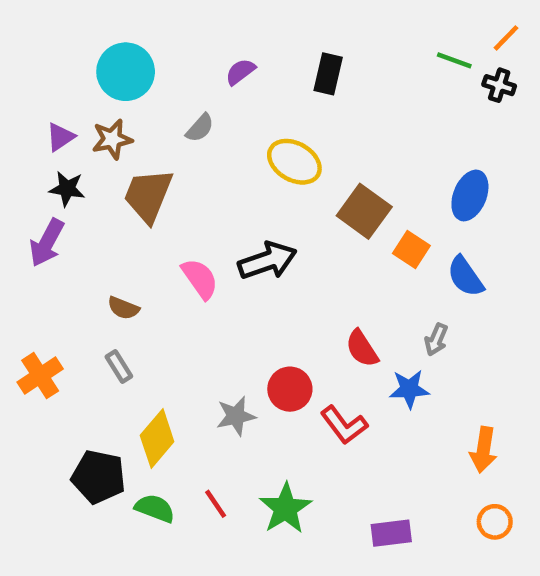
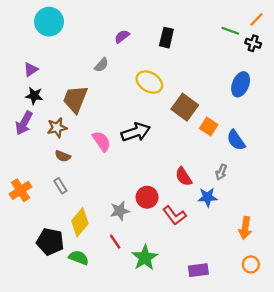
cyan circle: (126, 72) -> (49, 22), moved
brown star: (112, 139) -> (57, 128), moved
blue ellipse: (470, 195) -> (241, 84), moved
red line: (216, 504) -> (115, 242), moved

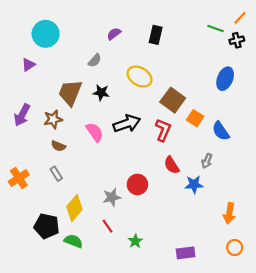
cyan circle: (49, 22) -> (46, 34), moved
black cross: (253, 43) -> (237, 40), turned -32
black star: (34, 96) -> (101, 93), moved
red L-shape: (174, 215) -> (163, 130), moved, turned -120
green star: (145, 258) -> (135, 241), size x0.6

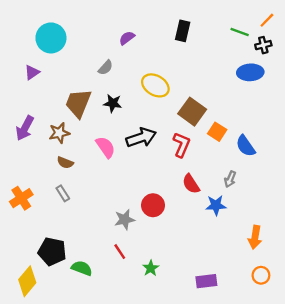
black rectangle: (156, 35) -> (183, 31), moved
blue ellipse: (225, 79) -> (250, 72), moved, turned 65
yellow diamond: (74, 208) -> (27, 281), moved

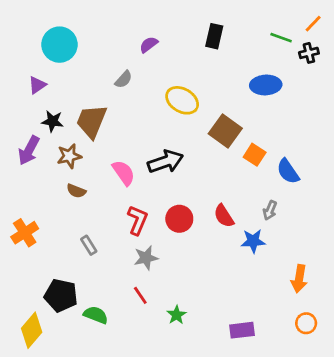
blue ellipse: (250, 72) -> (266, 85), moved
black star: (113, 103) -> (53, 121), moved
red L-shape: (181, 145) -> (138, 220), moved
gray rectangle: (63, 193) -> (89, 245), moved
red circle: (153, 205) -> (179, 219), moved

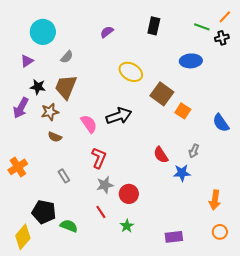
gray semicircle: (124, 79) -> (67, 57), moved
blue semicircle: (288, 171) -> (221, 123), moved
red circle: (179, 219) -> (129, 194), moved

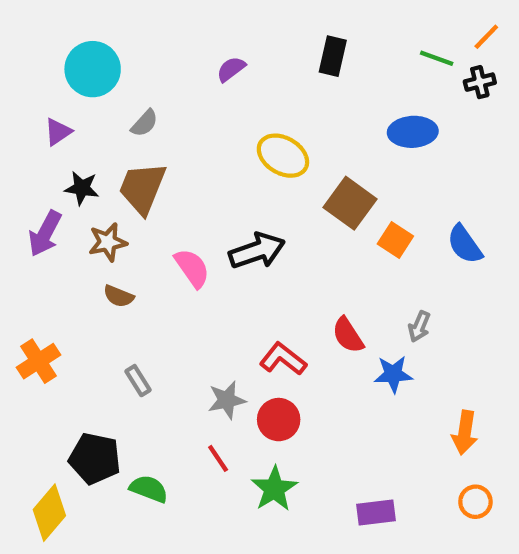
blue semicircle: (221, 123) -> (465, 244), moved
red L-shape: (99, 158) -> (283, 359), moved, turned -75
green star: (127, 226) -> (274, 489), size x1.5

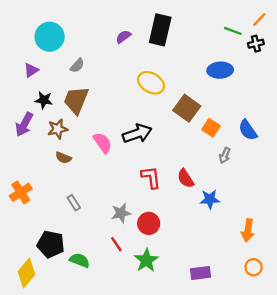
black rectangle: (333, 56) -> (160, 30), moved, size x1.5
gray arrow: (419, 327) -> (225, 155), moved
red L-shape: (283, 359) -> (151, 177), moved, turned 45

